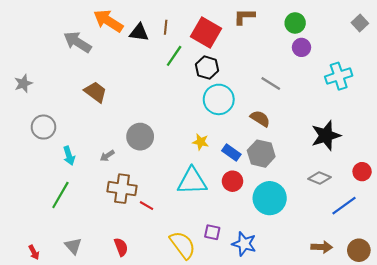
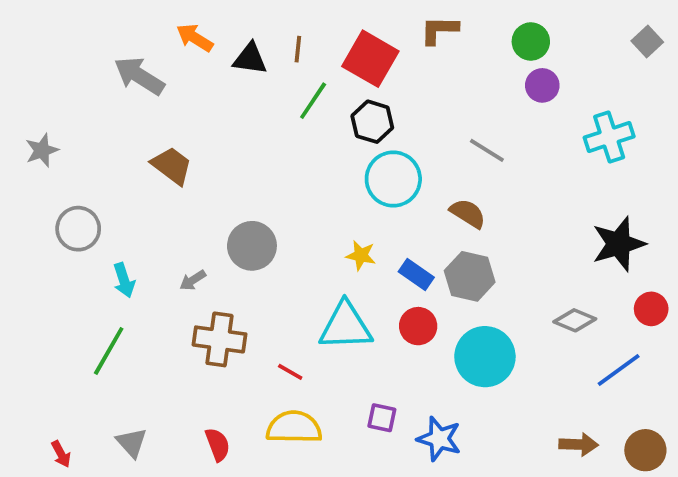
orange arrow: (108, 21) -> (195, 38), size x0.7
black star: (326, 136) -> (619, 244), moved
red line: (146, 206) -> (290, 372), moved
yellow semicircle: (183, 245) -> (294, 427), moved, turned -52

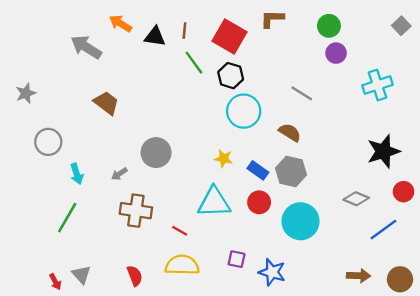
green line: (313, 101) -> (194, 63), turned -70
red arrow: (61, 454) -> (55, 282), moved

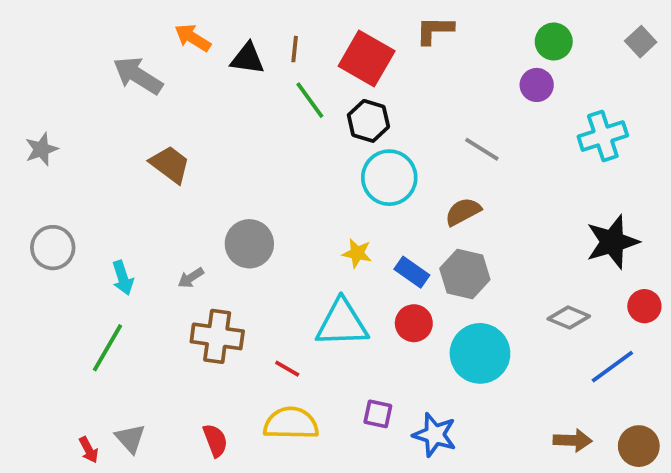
green circle: (329, 26) -> (554, 42), moved
brown semicircle: (290, 132) -> (463, 212), turned -60
gray circle: (48, 142) -> (53, 248), moved

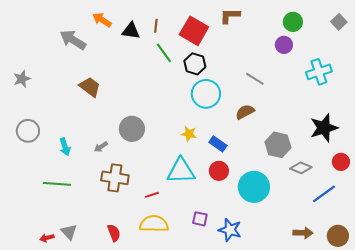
gray hexagon: (465, 274) -> (278, 145), moved
green line: (108, 348) -> (57, 184), turned 64
red line: (287, 369) -> (152, 195), turned -48
red arrow: (89, 450) -> (47, 238), turned 104

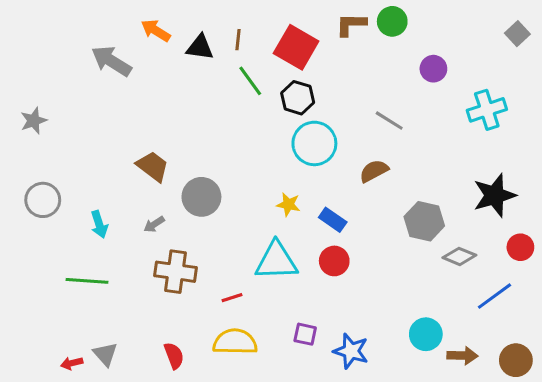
green circle: (293, 22) -> (392, 21), moved
brown trapezoid: (90, 87) -> (153, 166), moved
cyan circle: (254, 187) -> (426, 334), moved, size x0.7

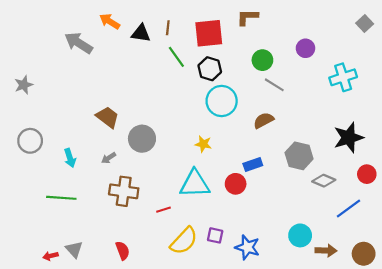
green circle: (392, 21) -> (262, 60), moved
red square: (296, 47) -> (209, 33), turned -36
blue rectangle: (333, 220) -> (253, 164), moved, turned -54
yellow semicircle: (235, 342) -> (184, 241), moved, turned 132

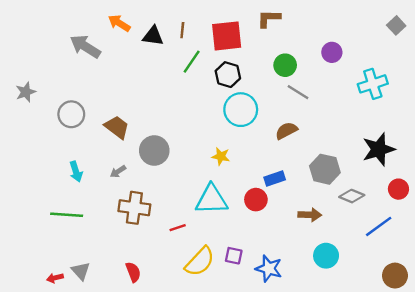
green line: (176, 57) -> (192, 62), turned 70
gray circle: (30, 141) -> (71, 114), moved
brown arrow: (326, 251) -> (310, 215), moved

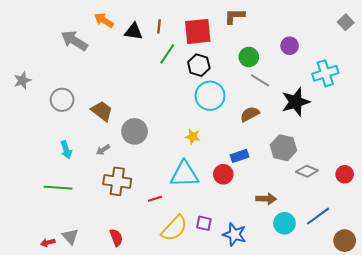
black star: (379, 149) -> (296, 102), moved
red circle: (398, 189) -> (345, 174), moved
brown arrow: (310, 215) -> (266, 199), moved
blue line: (379, 226) -> (318, 216), moved

